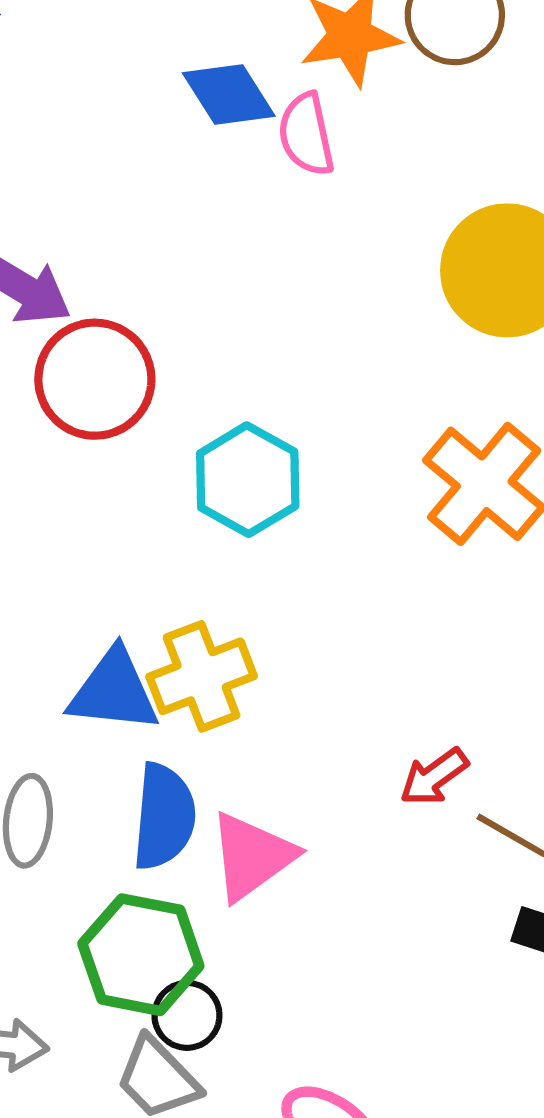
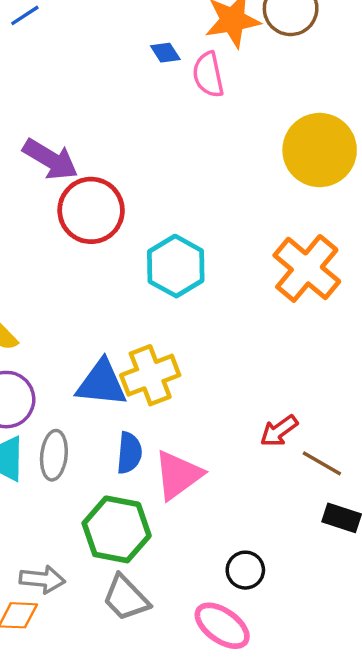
blue diamond: (229, 95) -> (165, 53), size x0.6
blue semicircle: (164, 817) -> (129, 453), size x0.7
black circle: (187, 1015) -> (245, 570), moved

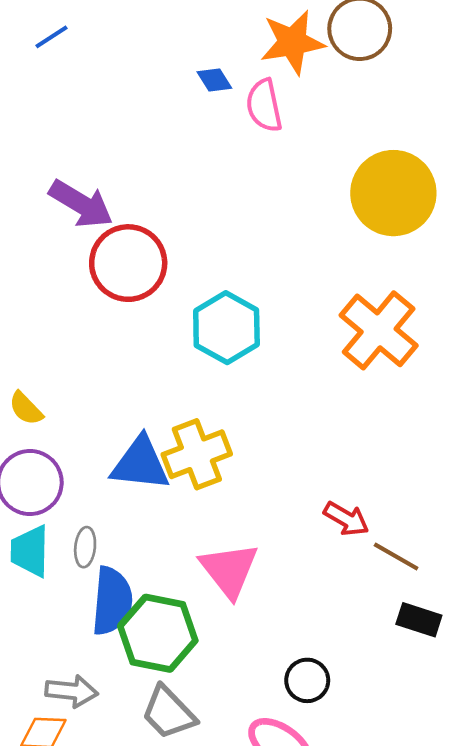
red arrow: (279, 431) -> (346, 519), turned -114
blue semicircle: (129, 453) -> (112, 601), moved, size x1.4
gray ellipse: (54, 455) -> (85, 547), size x0.7
pink triangle: (178, 475) -> (229, 570), turned -32

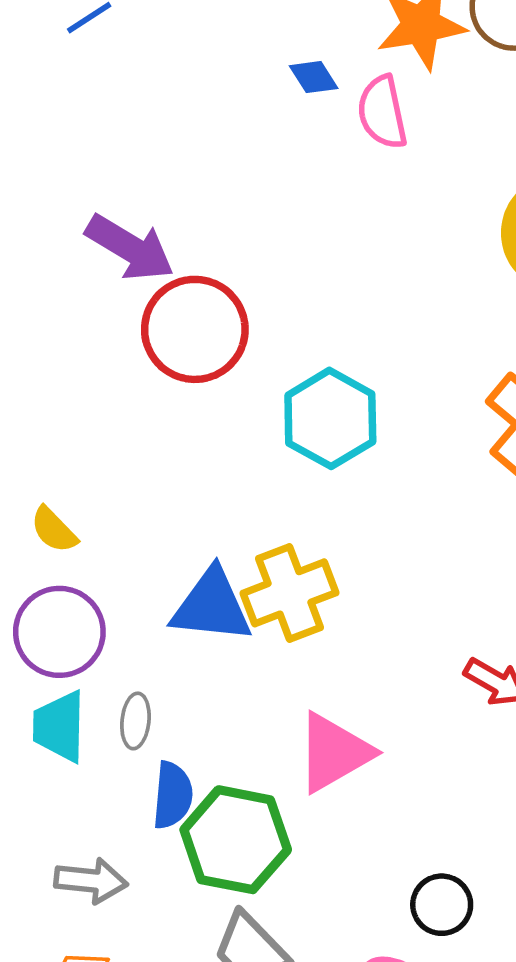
pink triangle: (229, 570) -> (334, 753), turned 38
blue semicircle: (112, 601) -> (173, 795), size x0.7
gray arrow: (72, 691) -> (91, 881), moved

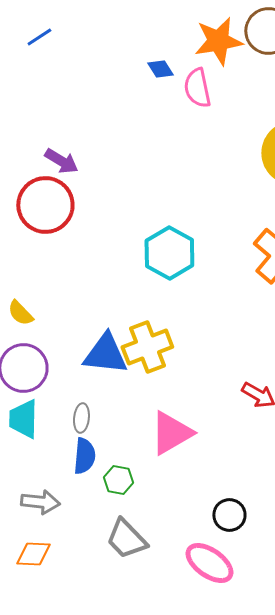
purple arrow: (130, 248) -> (61, 161), size x0.7
red circle: (195, 329) -> (45, 205), moved
gray ellipse: (135, 721) -> (81, 418), moved
green hexagon: (236, 840) -> (118, 480), size x0.5

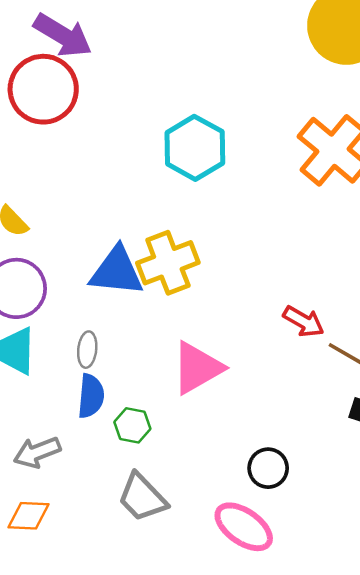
purple arrow: (61, 161) -> (63, 35), size x1.4
gray arrow: (40, 502) -> (37, 452), turned 153

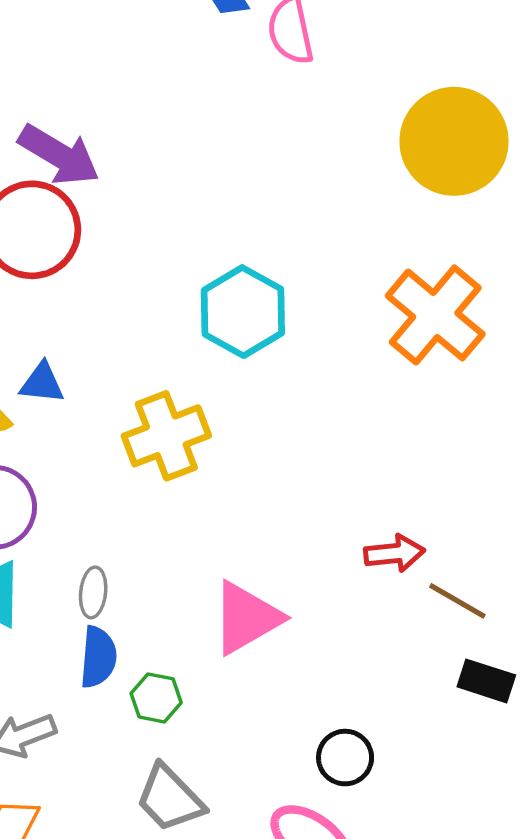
yellow cross: (168, 263) -> (166, 436), moved
blue triangle: (117, 271) -> (42, 383), moved, size x0.6
red arrow: (304, 321) -> (394, 553), turned -36

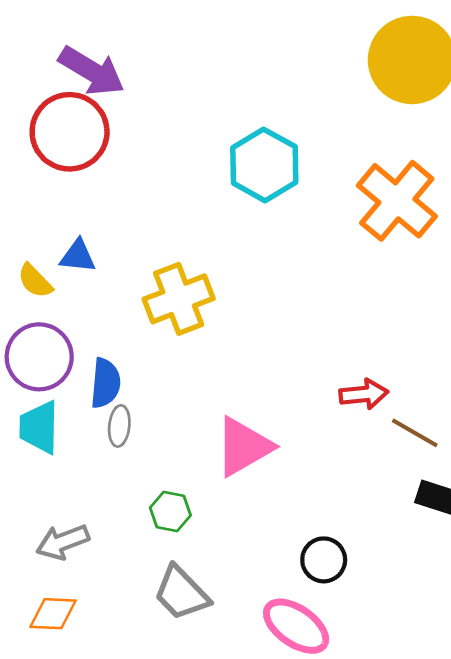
cyan hexagon: (243, 312) -> (264, 165), moved
blue semicircle: (98, 657) -> (105, 383), moved

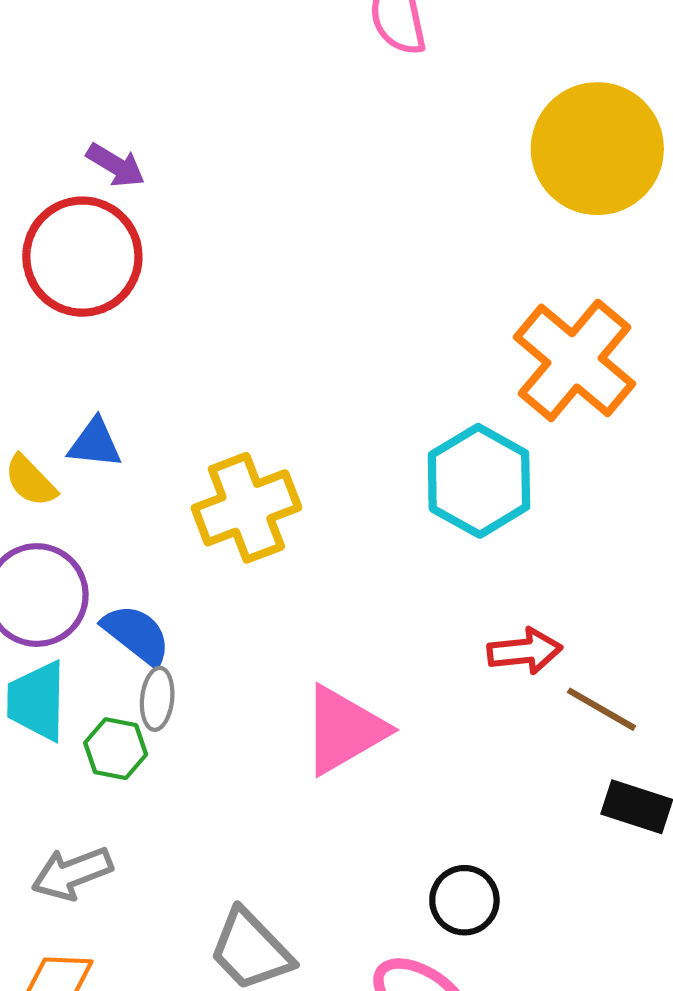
purple arrow: (92, 71) -> (116, 165), size x0.6
cyan hexagon: (264, 165) -> (479, 481), moved
blue semicircle: (105, 383) -> (136, 634), turned -57
green hexagon: (170, 512) -> (116, 749), moved

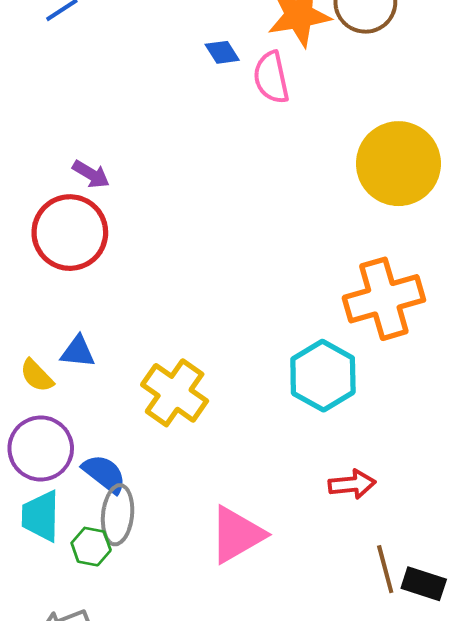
orange cross: (574, 360) -> (384, 299), turned 34
yellow cross: (246, 508) -> (175, 393), turned -34
gray ellipse: (157, 699) -> (118, 515), size x1.5
brown line: (601, 709) -> (385, 569), moved, turned 45

